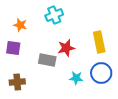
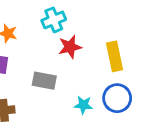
red star: (66, 48) -> (70, 47), moved

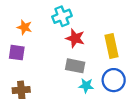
red star: (70, 47) -> (75, 38), turned 30
gray rectangle: (44, 81) -> (75, 66), moved

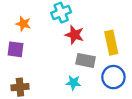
gray rectangle: (75, 66) -> (86, 60), moved
cyan star: (86, 86) -> (73, 83), moved

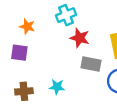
cyan star: (73, 83) -> (57, 87), moved

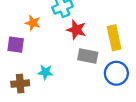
orange star: (27, 26) -> (33, 23), moved
cyan star: (57, 87) -> (45, 72), moved

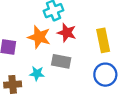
orange star: (33, 23) -> (39, 37), moved, size x1.5
gray rectangle: (88, 56) -> (61, 61), moved

